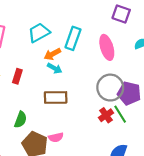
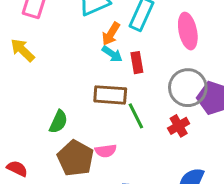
orange arrow: (52, 54) -> (111, 34), turned -35
red rectangle: (17, 76) -> (137, 63), moved, turned -32
green line: (120, 114) -> (136, 116), moved

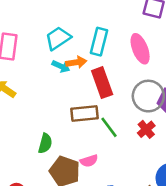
orange arrow: (111, 34) -> (76, 62), turned -120
cyan arrow: (112, 54) -> (61, 66), moved
red rectangle: (137, 63) -> (102, 83), size x1.6

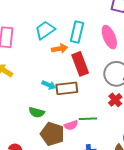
cyan arrow: (61, 66) -> (49, 85), moved
green line: (109, 127) -> (88, 119), moved, turned -54
green semicircle: (45, 143) -> (37, 112), turned 91

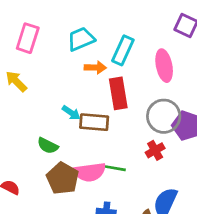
pink semicircle: (71, 125) -> (90, 172), size x1.6

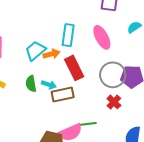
cyan trapezoid: (81, 39) -> (35, 51), moved
cyan arrow: (71, 113) -> (49, 85), moved
green semicircle: (48, 146) -> (31, 84), moved, turned 70

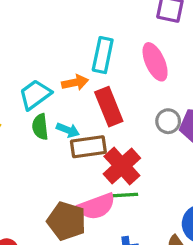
cyan trapezoid: (35, 51) -> (35, 95), moved
gray circle: (113, 75) -> (168, 121), size x0.6
red cross: (114, 102) -> (122, 166), moved, size x1.6

